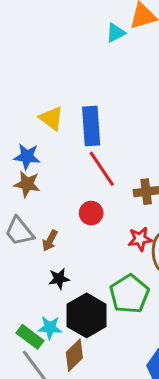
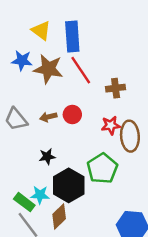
brown star: (27, 184) -> (48, 69), moved, size x1.4
red circle: (91, 213) -> (72, 115), moved
brown arrow: (50, 241) -> (48, 117), moved, turned 49

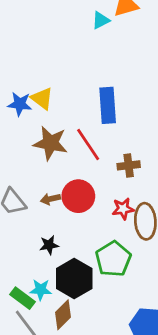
blue rectangle: (72, 37) -> (108, 105), moved
blue star: (22, 61) -> (20, 104), moved
red circle: (72, 115) -> (78, 196), size x1.5

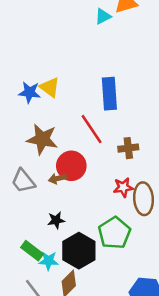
brown star: (50, 143) -> (42, 139), moved
red circle: (78, 196) -> (71, 166), moved
green rectangle: (23, 298) -> (32, 251), moved

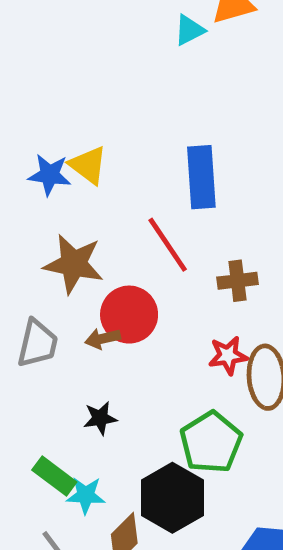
gray trapezoid: (23, 181) -> (37, 343), turned -128
black hexagon: (79, 251) -> (172, 498), moved

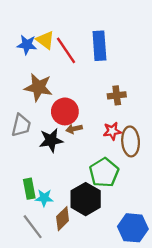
red line: (168, 245) -> (66, 50), moved
brown arrow: (103, 339) -> (74, 129), moved
black star: (100, 418) -> (51, 140), moved, size x1.5
green rectangle: (54, 476) -> (29, 189), turned 42

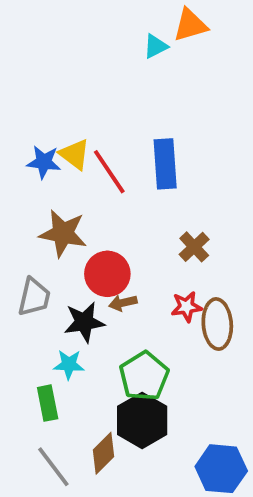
brown cross: (117, 95) -> (194, 247), turned -36
green pentagon: (104, 173) -> (144, 376), moved
cyan star: (44, 198) -> (69, 365), moved

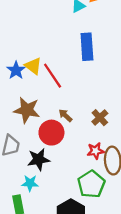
blue star: (44, 162) -> (16, 70), turned 30
blue rectangle: (165, 164) -> (87, 47), moved
brown arrow: (123, 303) -> (65, 115), moved, turned 56
green pentagon: (144, 376) -> (91, 184), moved

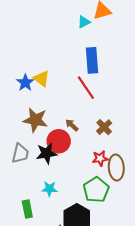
red line: (53, 76) -> (86, 88), moved
black star: (39, 159) -> (47, 153), moved
cyan star: (30, 183) -> (50, 189), moved

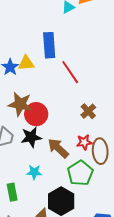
blue rectangle: (92, 60) -> (49, 45), moved
yellow triangle: (41, 79) -> (26, 63), turned -42
brown arrow: (72, 125) -> (58, 148), moved, size x1.6
red circle: (59, 141) -> (36, 114), moved

